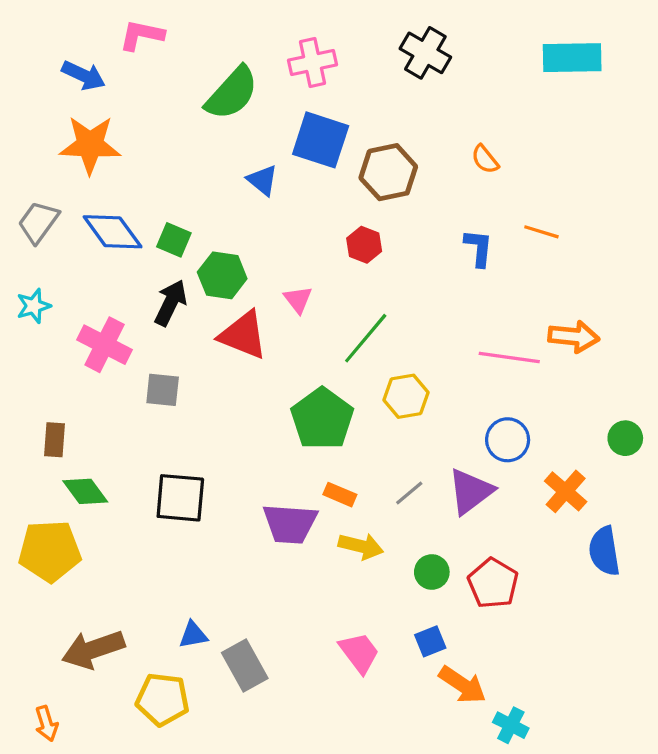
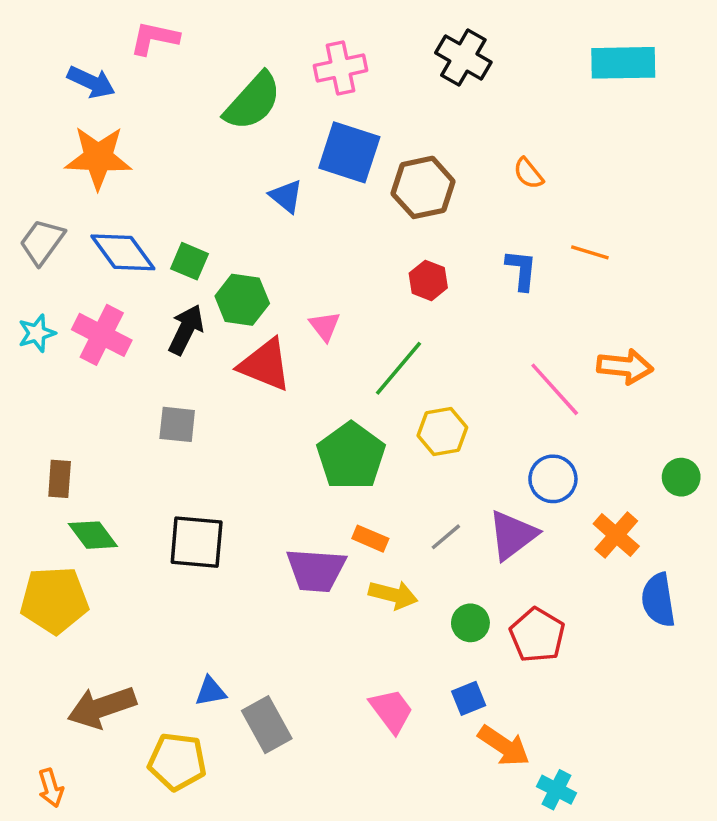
red hexagon: (364, 245) -> (428, 280), moved
pink cross: (105, 345) -> (102, 335), moved
pink line: (509, 358) -> (555, 389), turned 40

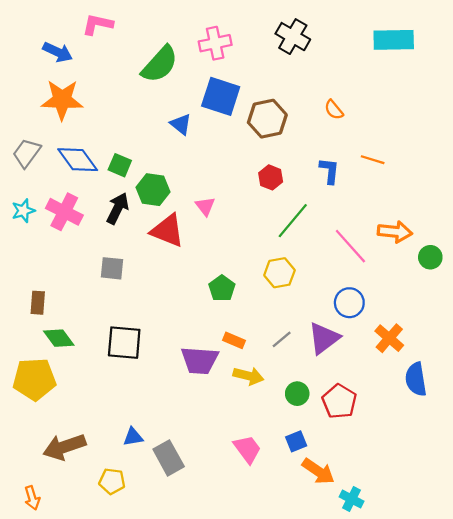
green line: (398, 368) -> (293, 221), moved
green pentagon: (351, 456) -> (222, 288), size x0.6
green circle: (681, 477) -> (430, 257), moved
yellow pentagon: (177, 762) -> (112, 481), size x0.7

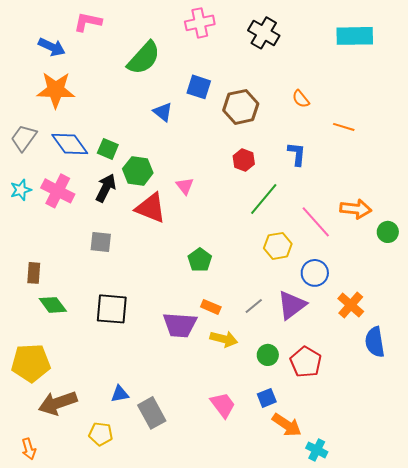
pink cross: (215, 43) -> (200, 23), moved
blue square: (221, 96) -> (199, 87), size x0.7
orange line: (373, 160) -> (344, 127), moved
yellow hexagon: (279, 273) -> (278, 246), moved
yellow pentagon: (34, 379) -> (31, 363), moved

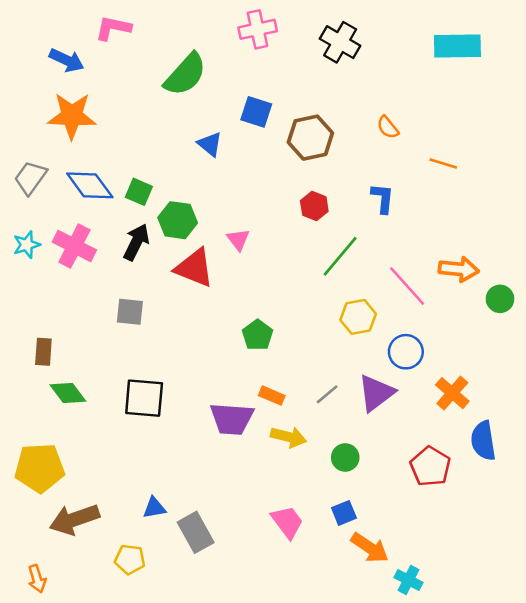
red pentagon: (306, 362) -> (430, 467), moved

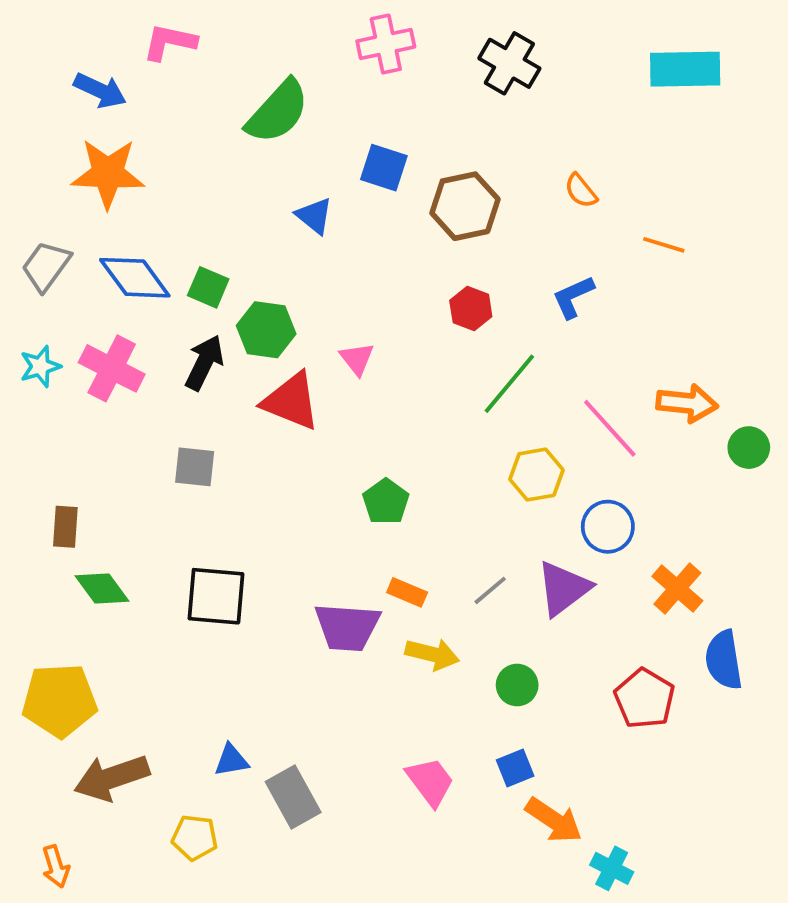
blue L-shape: (383, 198) -> (573, 297), turned -120

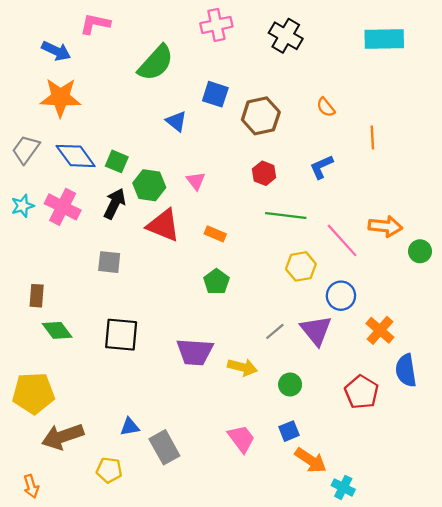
orange line: (664, 245) -> (372, 138), turned 70
pink triangle: (357, 359) -> (196, 181), moved
green line: (509, 384) -> (286, 216), turned 57
purple triangle: (563, 588) -> (316, 330), turned -32
orange rectangle: (407, 592) -> (215, 234), moved

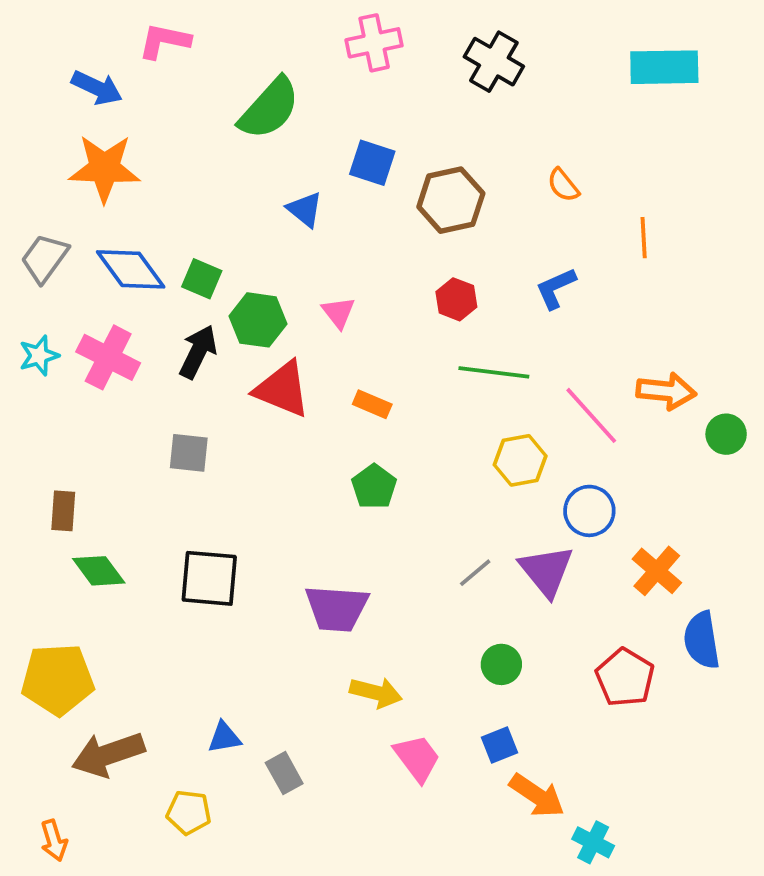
yellow arrow: (242, 367) -> (376, 693), moved
gray rectangle: (164, 447) -> (284, 773), size x0.7

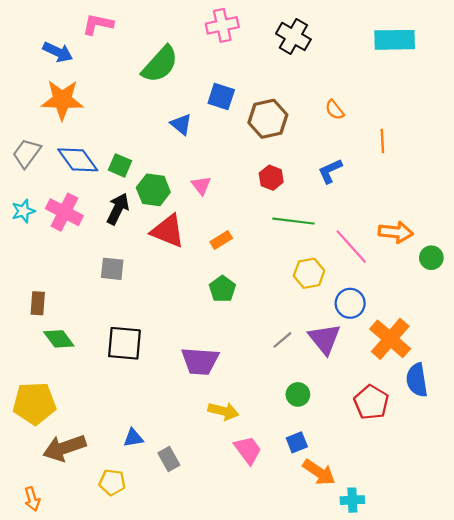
orange rectangle: (372, 404) -> (221, 240), turned -55
orange cross: (657, 571) -> (390, 339), size x1.4
cyan cross: (593, 842) -> (352, 500), turned -30

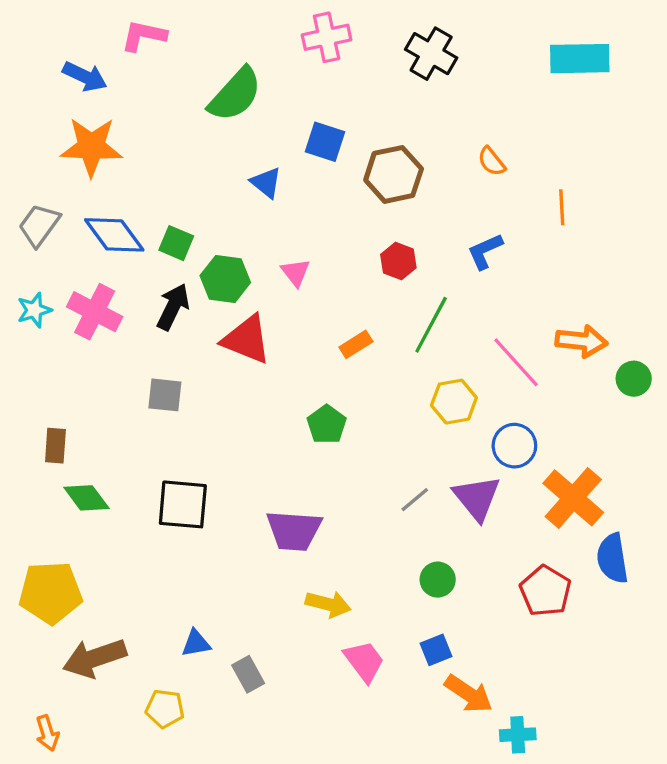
green line: (293, 221) -> (431, 325), turned -69
orange rectangle: (221, 240) -> (356, 344), moved

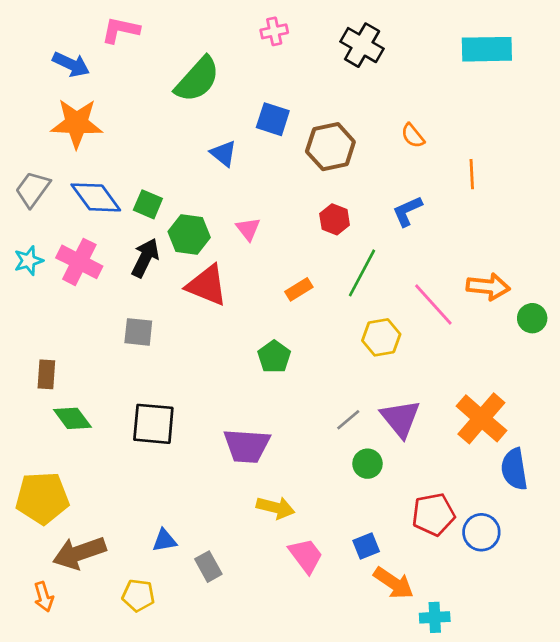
pink cross: (327, 37) -> (274, 31), size x0.7
blue circle: (514, 446) -> (481, 532), moved
green circle: (438, 580) -> (367, 464), moved
red pentagon: (545, 591) -> (433, 514), moved, turned 30
orange arrow: (47, 733) -> (44, 597), moved

